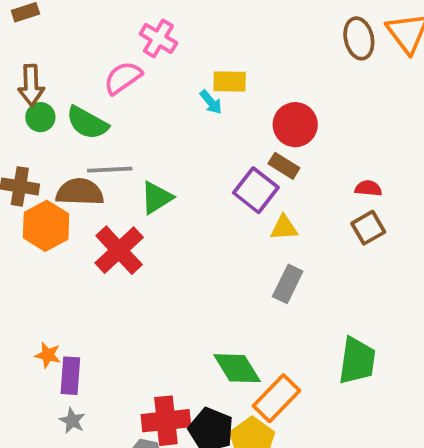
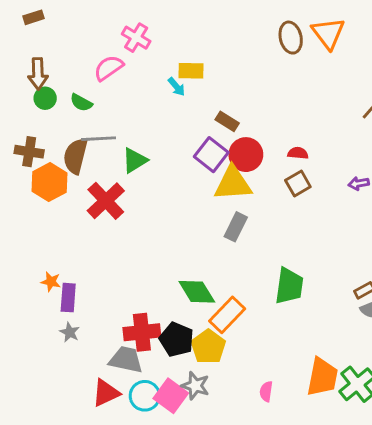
green semicircle: (87, 123) -> (81, 103), size x0.7
red circle: (295, 125) -> (246, 155), moved
brown rectangle: (284, 166) -> (227, 121), moved
brown semicircle: (80, 192) -> (75, 156), turned -78
yellow triangle: (284, 228) -> (233, 183), size x1.8

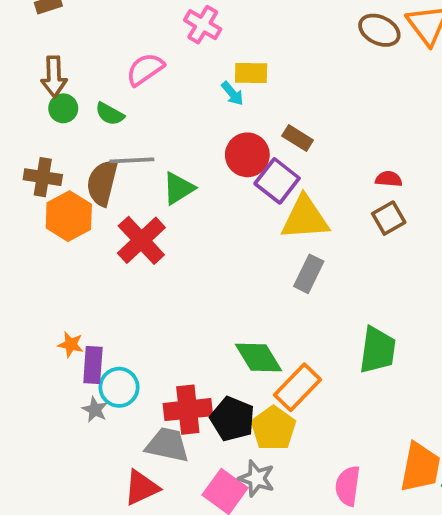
pink cross: (136, 38) -> (203, 25), moved
brown ellipse: (291, 38) -> (379, 30), turned -52
red circle: (246, 155) -> (247, 155), moved
pink semicircle: (266, 391) -> (348, 486), size x1.5
cyan circle: (145, 396) -> (119, 387), moved

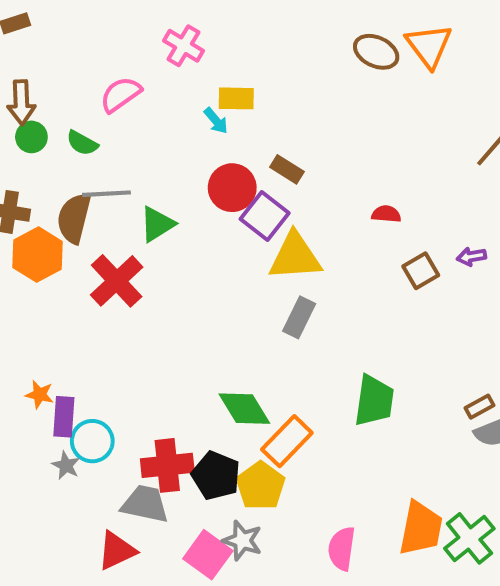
brown square: (389, 218) -> (421, 271), moved

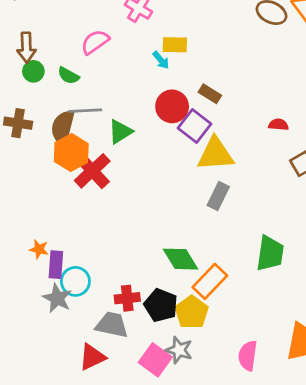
orange hexagon: (38, 255) -> (71, 153), moved
gray star: (66, 465) -> (57, 298), size x1.5
red cross: (167, 465) -> (127, 298), size x0.7

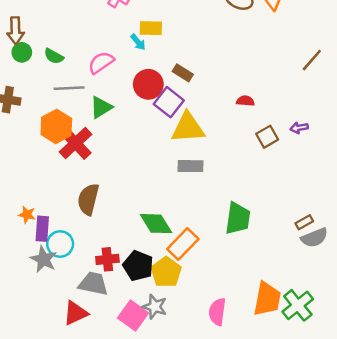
pink semicircle: (95, 42) -> (101, 63), moved
brown semicircle: (63, 127) -> (88, 199), moved
gray rectangle: (218, 196) -> (190, 166), turned 65

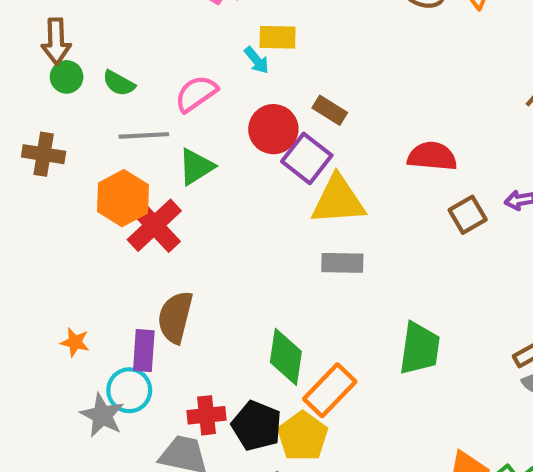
red semicircle: (245, 101) -> (432, 156), size x1.6
green diamond: (156, 224) -> (286, 357), turned 40
purple rectangle: (42, 229) -> (144, 351), moved

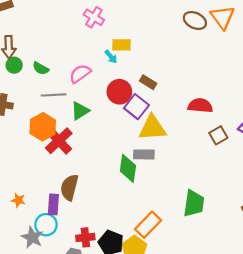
gray rectangle: (342, 263) -> (144, 154), moved
green diamond: (286, 357) -> (128, 168), moved

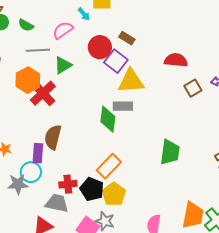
cyan arrow: (111, 57) -> (84, 14), moved
orange rectangle: (148, 225) -> (109, 166), moved
gray star: (32, 237) -> (18, 184), turned -30

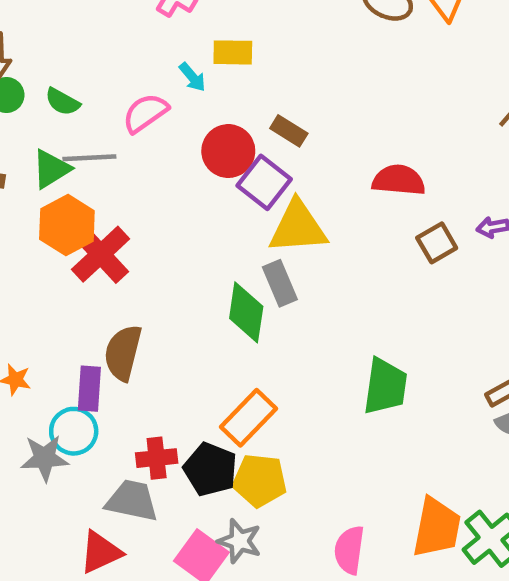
green triangle: (63, 65) -> (51, 169), moved
gray rectangle: (123, 106) -> (280, 283), turned 66
yellow pentagon: (114, 194) -> (260, 480), turned -30

